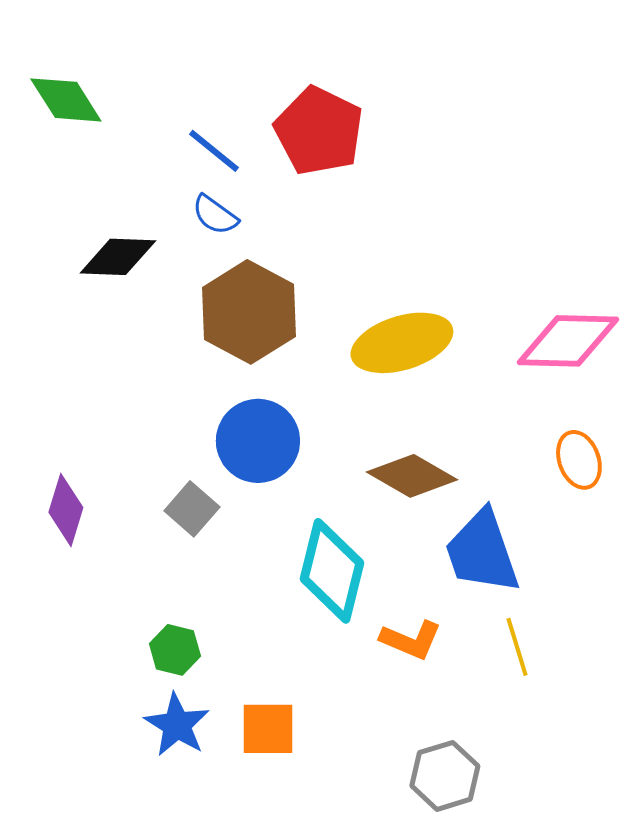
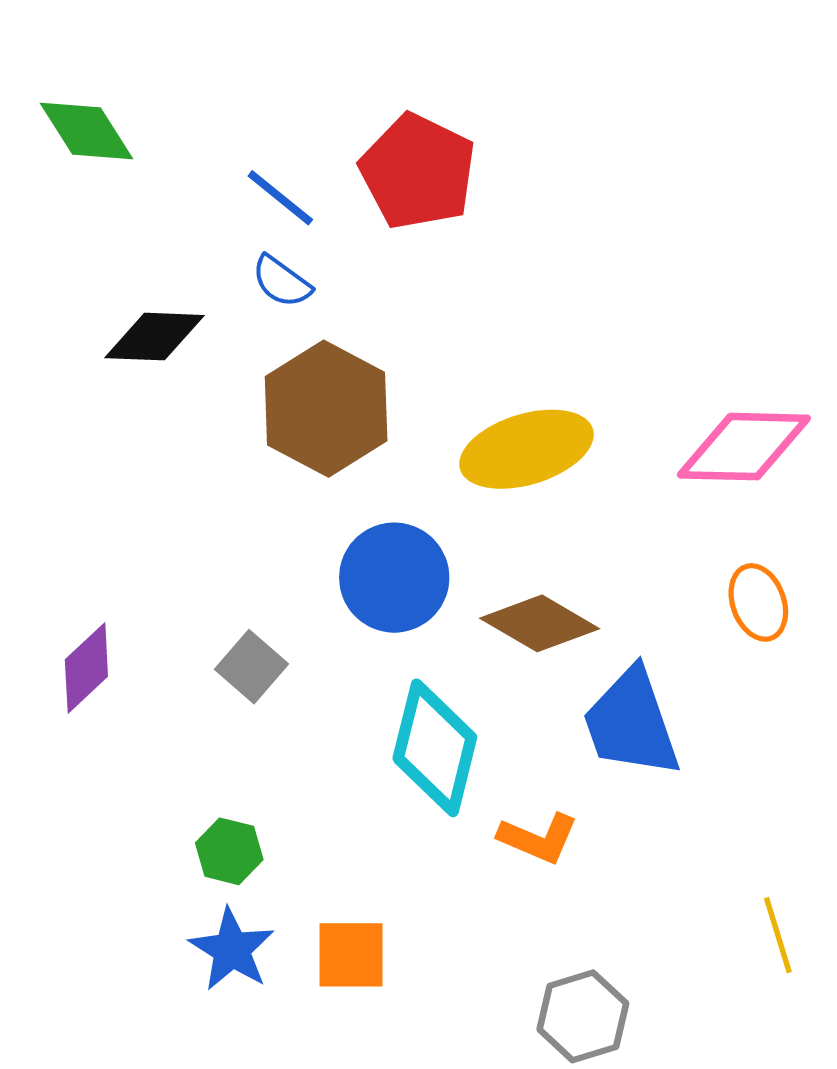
blue circle: (258, 441) -> (394, 578), moved
purple diamond: (66, 510) -> (86, 668), turned 30
yellow line: (517, 647) -> (778, 935), moved

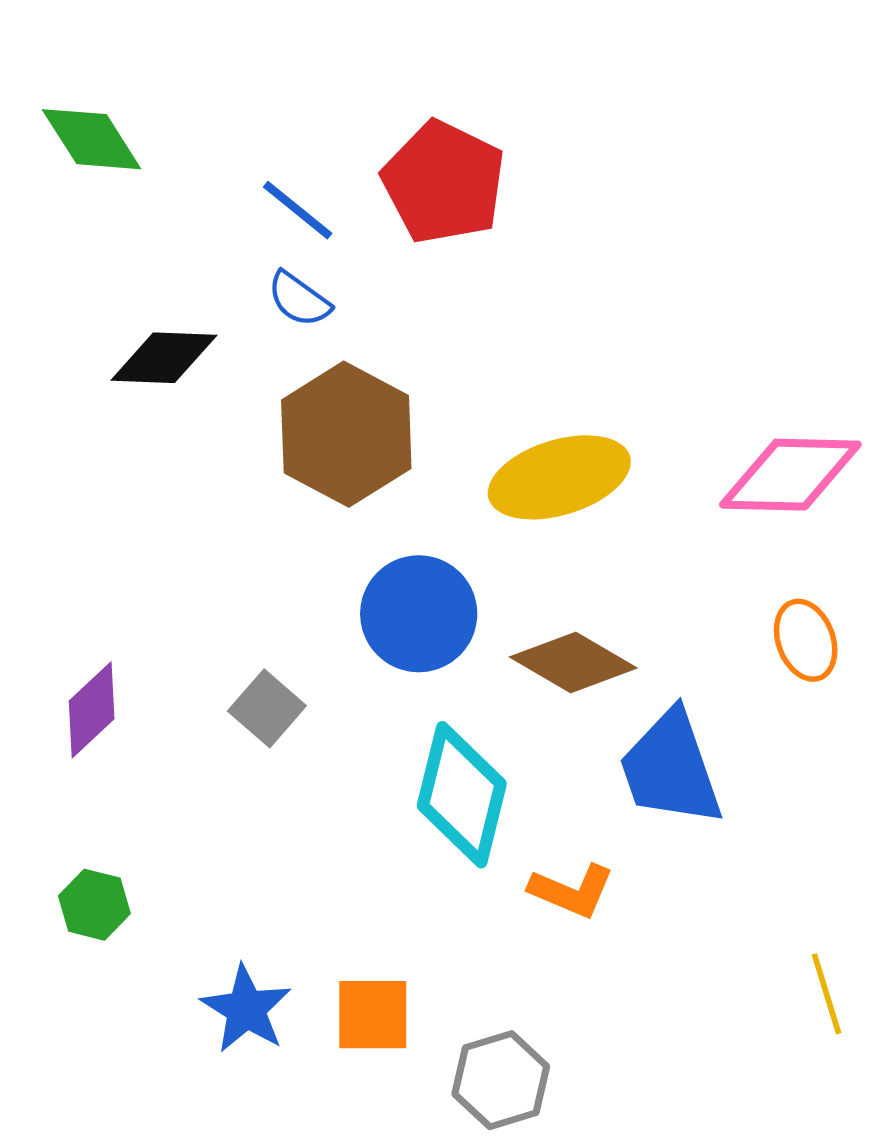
green hexagon: (229, 851) -> (94, 905), moved
gray hexagon: (583, 1016) -> (501, 1080), moved

